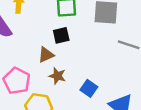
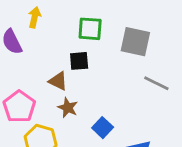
brown triangle: (46, 55) -> (58, 81), turned 42

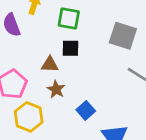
green square: (90, 29) -> (69, 18), moved
brown triangle: (58, 81) -> (50, 64), turned -30

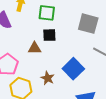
brown star: (56, 89) -> (48, 78), moved
blue square: (86, 110) -> (73, 69), moved, size x1.5

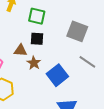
brown star: (48, 78) -> (34, 63), moved

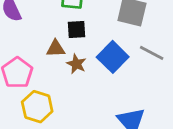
blue square: (57, 75) -> (113, 57), moved

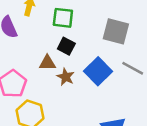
black square: (77, 29) -> (66, 46), turned 30

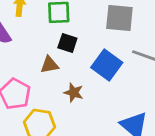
brown star: (66, 77) -> (74, 93), moved

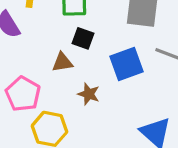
blue square: (107, 65) -> (127, 64), turned 32

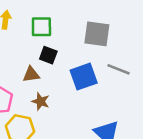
brown star: (89, 94) -> (41, 101), moved

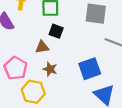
blue square: (84, 77) -> (90, 69), moved

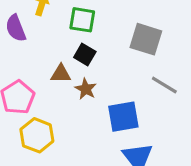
brown star: (50, 69) -> (86, 89), moved

